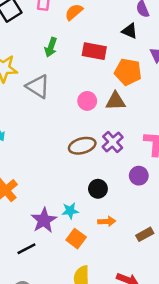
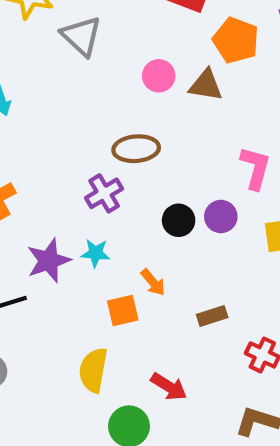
purple cross: (113, 142) -> (104, 193), moved
black circle: (98, 189) -> (179, 220), moved
orange arrow: (107, 221) -> (153, 282), turned 42
orange square: (76, 239) -> (123, 310), moved, turned 30

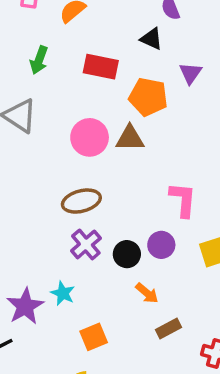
pink circle: (159, 76) -> (90, 137), size x1.4
purple cross: (104, 193) -> (86, 245), moved
cyan star: (95, 253) -> (63, 293), turned 30
orange arrow: (153, 282) -> (147, 293), moved

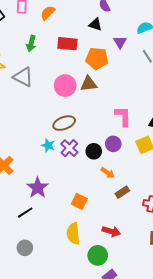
cyan star: (63, 293) -> (48, 145), moved
orange square: (94, 337) -> (79, 201), turned -35

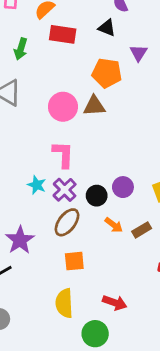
red rectangle: (67, 44) -> (63, 34), moved
pink L-shape: (123, 116) -> (63, 155), moved
brown ellipse: (64, 123) -> (67, 222), moved, turned -35
brown rectangle: (122, 192) -> (142, 230), moved
orange square: (79, 201) -> (74, 261), turned -35

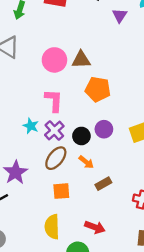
orange pentagon: (107, 73) -> (98, 89), moved
orange arrow: (114, 225) -> (86, 162), moved
brown rectangle: (142, 230) -> (103, 184), moved

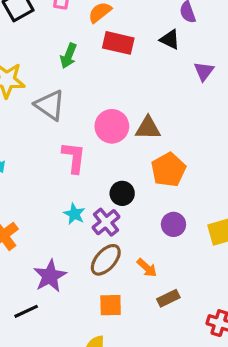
orange pentagon: (98, 89) -> (168, 170), turned 30
pink L-shape: (54, 100) -> (74, 157), moved
black circle: (81, 136) -> (122, 193), moved

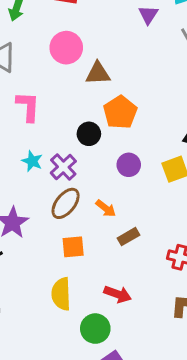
pink circle: (112, 126) -> (66, 48), moved
black circle: (122, 193) -> (89, 134), moved

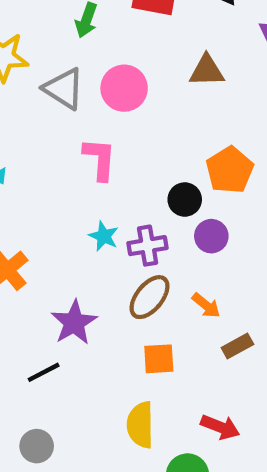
pink circle: (66, 48) -> (124, 88), moved
brown triangle: (98, 73) -> (207, 71), moved
purple circle: (129, 165) -> (211, 236), moved
purple cross: (63, 167) -> (148, 246), turned 32

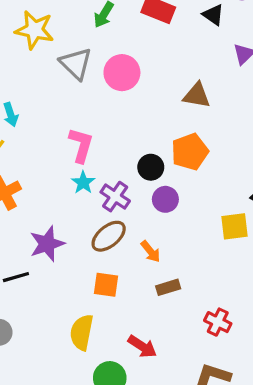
brown triangle: (207, 71) -> (197, 95), moved
pink L-shape: (100, 159) -> (81, 145), moved
purple cross: (148, 246) -> (115, 197), turned 32

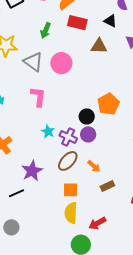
brown triangle: (197, 95) -> (99, 46), moved
pink L-shape: (81, 145) -> (38, 97), moved
purple circle: (165, 199) -> (88, 134), moved
yellow semicircle: (82, 332) -> (71, 213), moved
red arrow: (142, 347) -> (97, 223), turned 126

